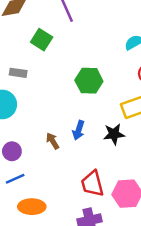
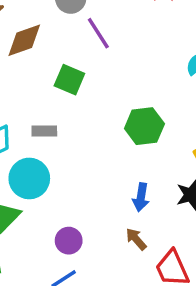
brown arrow: (53, 141) -> (136, 239), moved
purple circle: (12, 151) -> (69, 241), moved

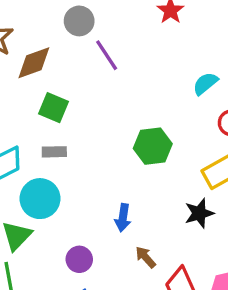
green square: (69, 80) -> (53, 108), moved
blue arrow: (141, 197) -> (123, 218), moved

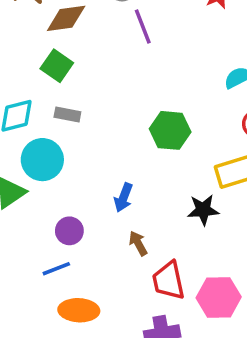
green square: (53, 108) -> (57, 66), moved

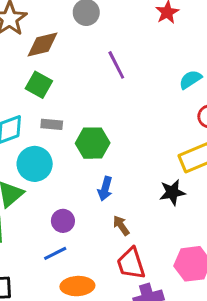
purple line: (143, 27) -> (116, 65), moved
green hexagon: (170, 130) -> (93, 143), moved
red trapezoid: (169, 281) -> (131, 263), moved

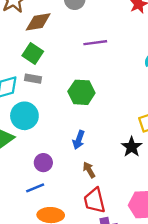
purple line: (116, 65) -> (95, 43), turned -75
gray rectangle: (52, 124) -> (33, 79), moved
green hexagon: (93, 143) -> (81, 92), moved
black star: (172, 192) -> (132, 147), turned -30

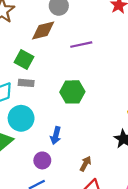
brown diamond: (38, 22) -> (43, 30), moved
blue arrow: (79, 140) -> (56, 136), moved
brown arrow: (89, 170) -> (85, 164), turned 64

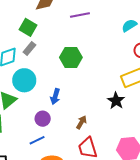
gray rectangle: (26, 83) -> (29, 49), turned -56

